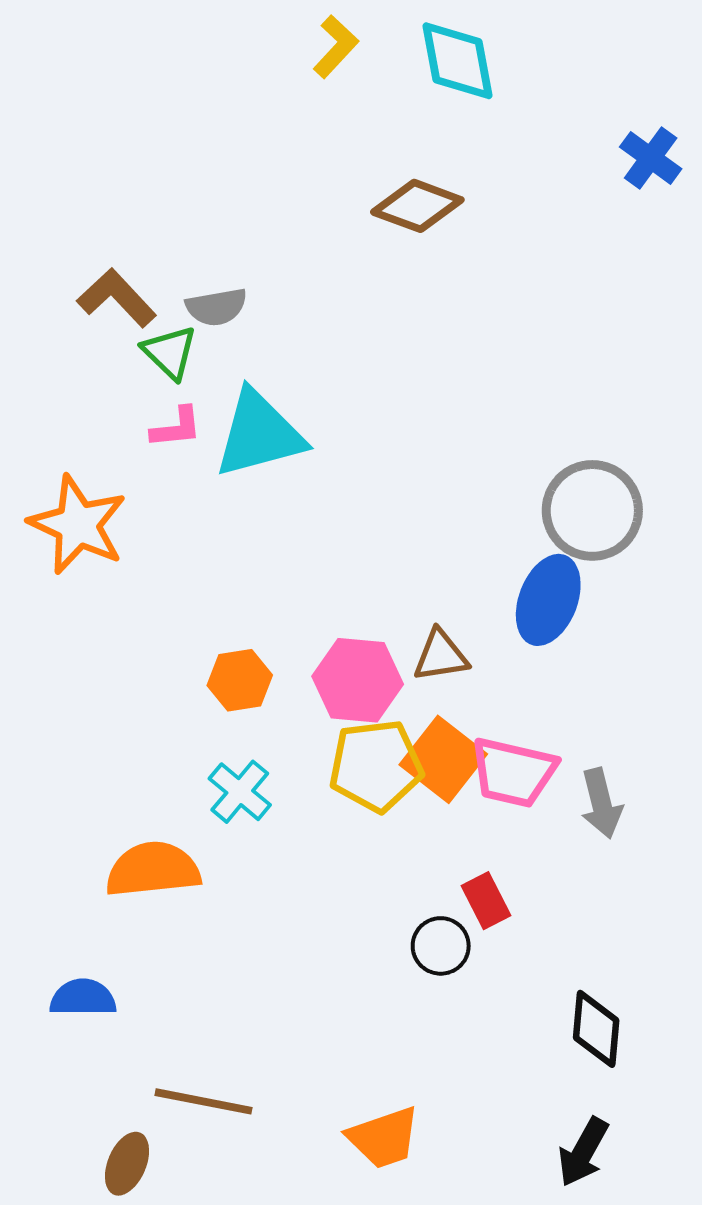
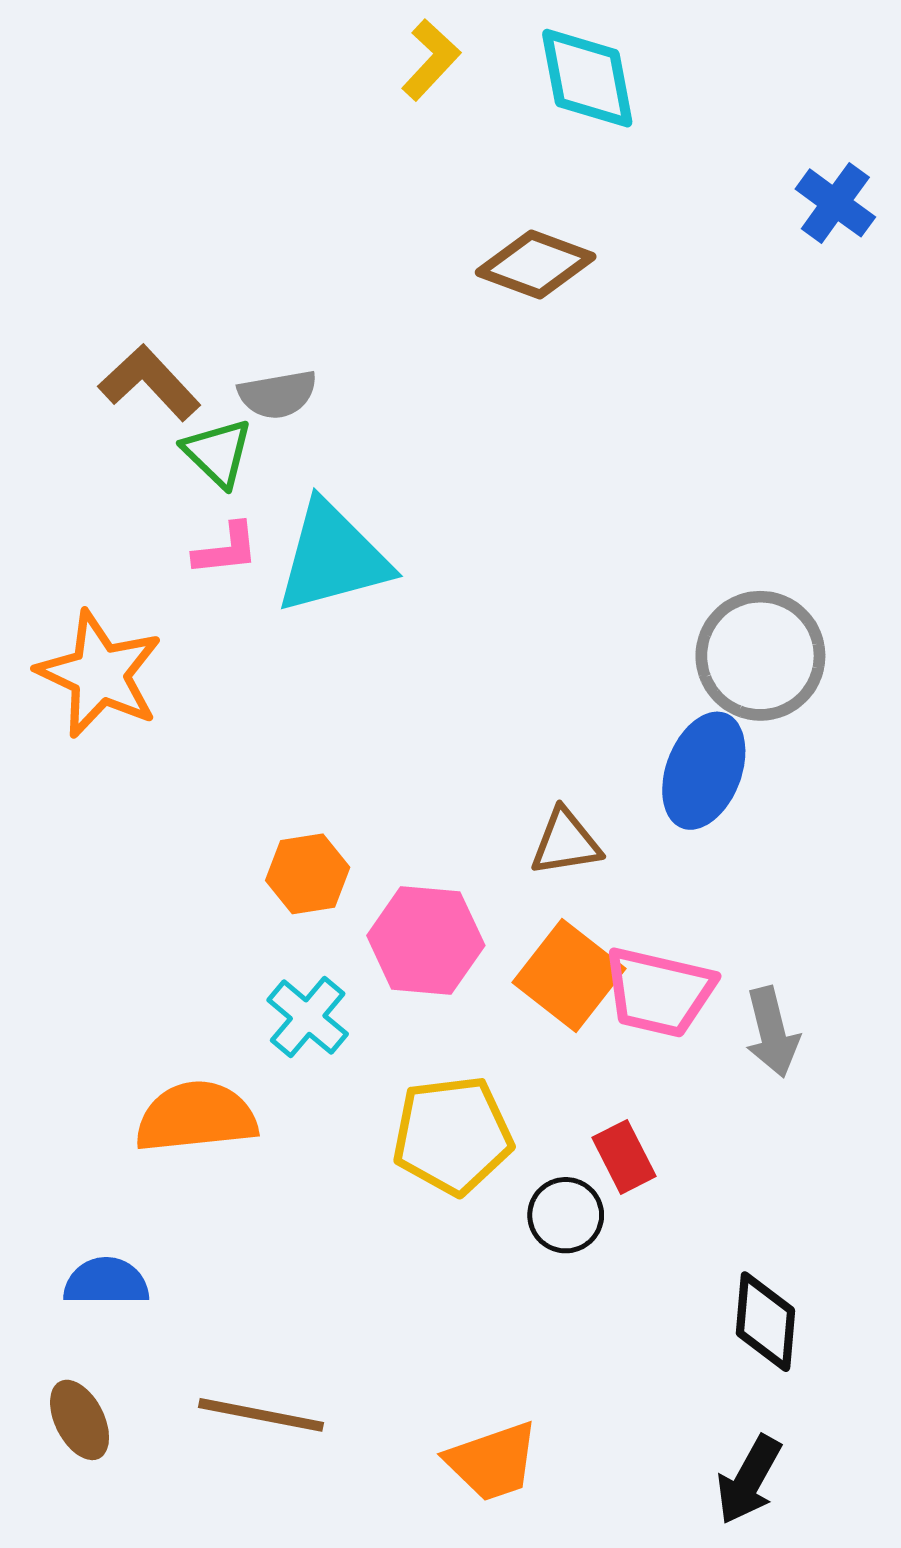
pink hexagon: (358, 680) -> (426, 940), moved
yellow pentagon: (376, 766) -> (452, 1135), moved
brown ellipse: (127, 1164) -> (80, 1420), moved, turned -50

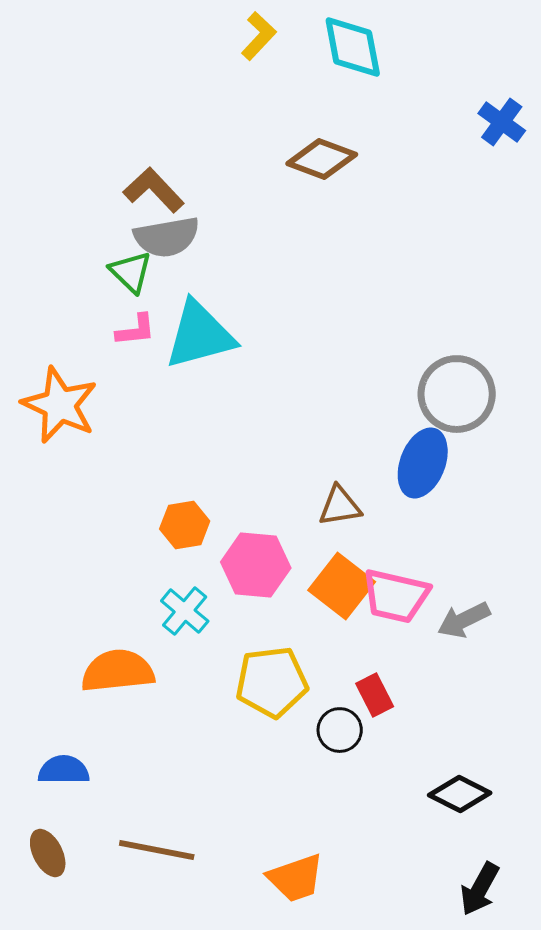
brown L-shape: (149, 383) -> (154, 190), moved
gray semicircle: (278, 394) -> (167, 237), size x1.4
gray arrow: (772, 1032) -> (464, 620), turned 78
black diamond: (765, 1322) -> (460, 794), turned -68
black arrow: (749, 1480) -> (480, 889), moved

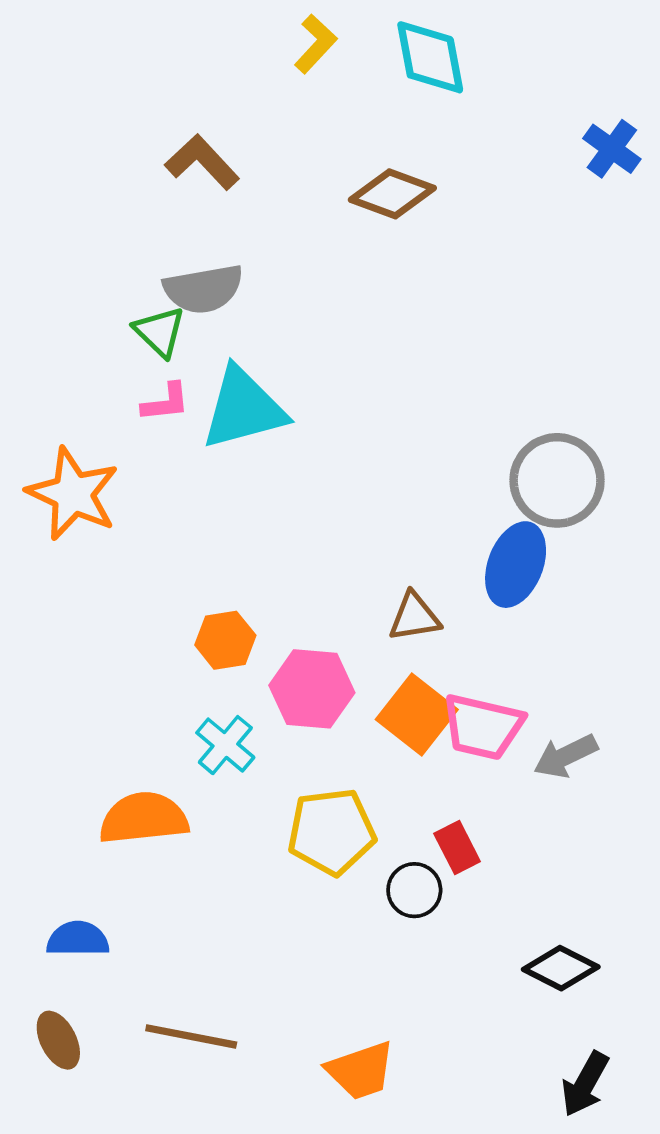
brown L-shape: (154, 190) -> (202, 162), moved

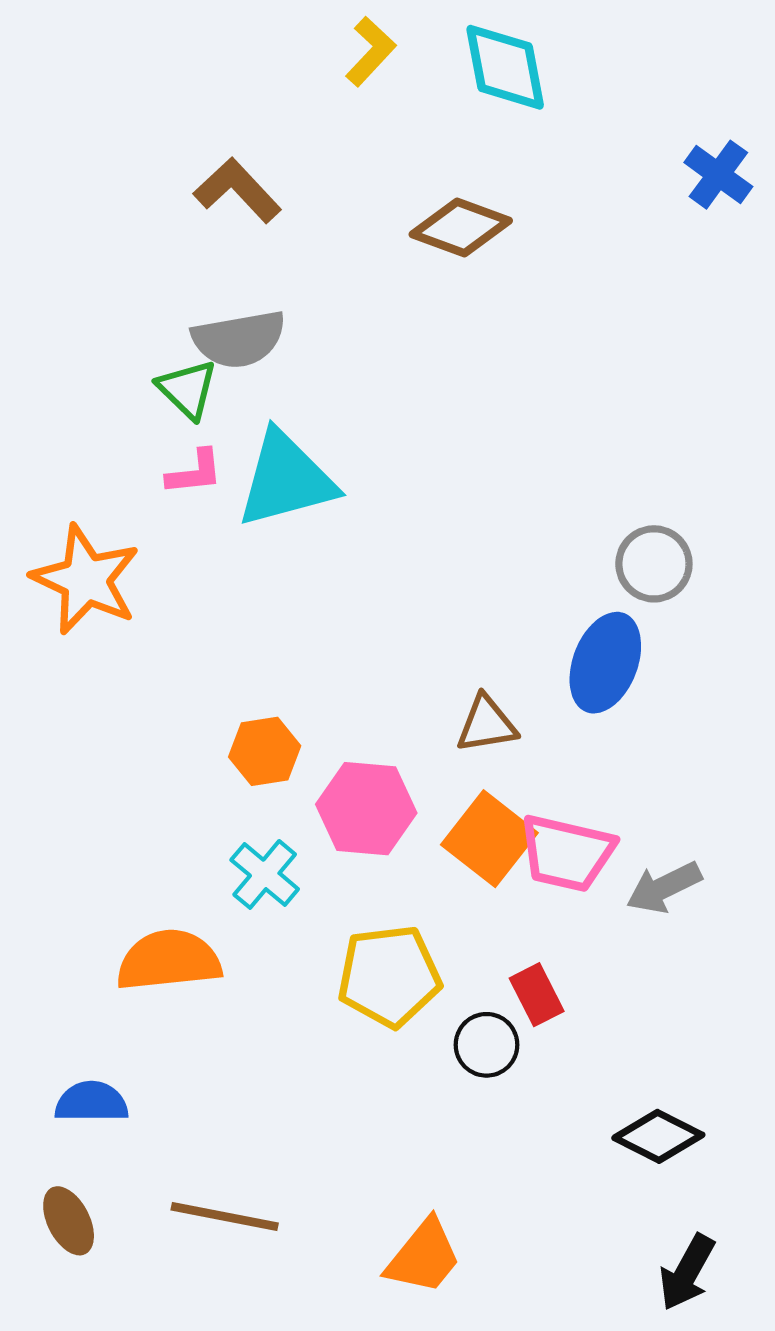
gray circle: (557, 480) -> (654, 564), size x0.7
orange trapezoid: (361, 1071) -> (424, 1257), turned -32

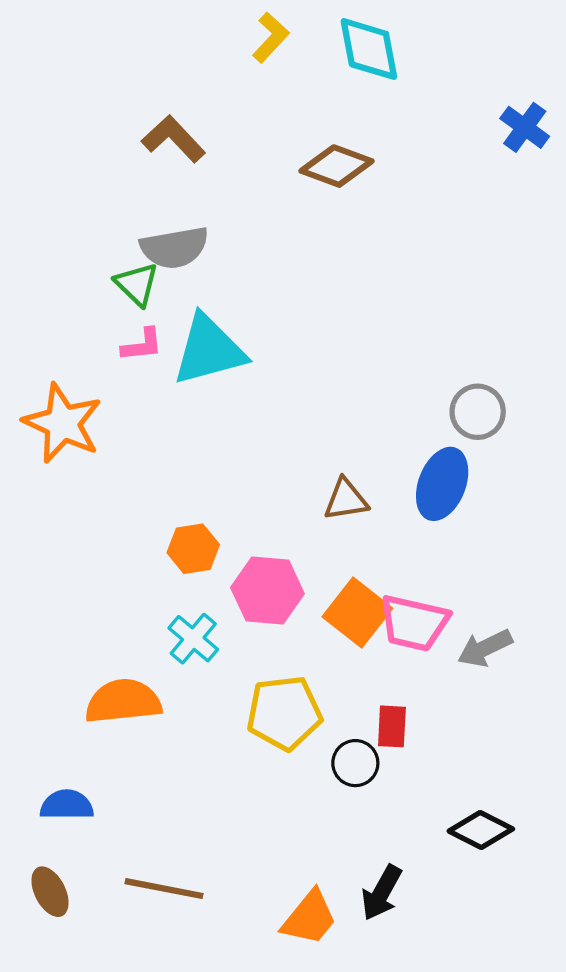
brown triangle: (487, 724) -> (346, 500), moved
red rectangle: (537, 995) -> (392, 726), turned 30
black arrow: (687, 1272) -> (381, 893), moved

